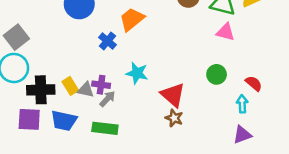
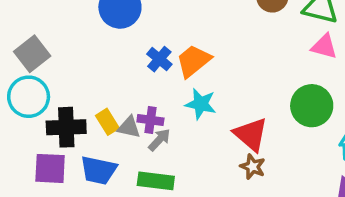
orange trapezoid: (132, 19) -> (193, 61), moved
green circle: (217, 74) -> (312, 106), size x1.5

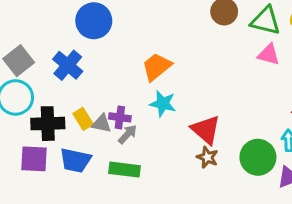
blue cross: (159, 59) -> (68, 65), moved, size x1.4
green circle: (312, 106) -> (258, 157), moved

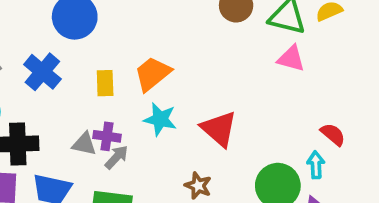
yellow rectangle: (83, 119) -> (105, 83), moved, turned 30
red triangle: (206, 130) -> (219, 129), moved
brown star: (207, 157) -> (198, 186), moved

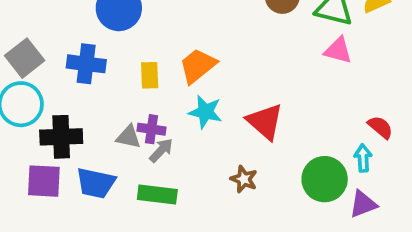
blue cross: (42, 72) -> (86, 64), turned -33

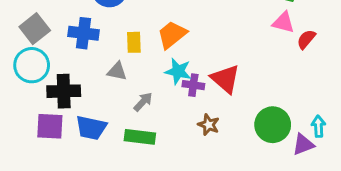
red semicircle: (380, 127) -> (306, 39), moved, turned -90
purple cross: (152, 129) -> (193, 85), moved
gray triangle: (128, 137) -> (117, 71), moved
cyan arrow: (363, 158) -> (318, 126), moved

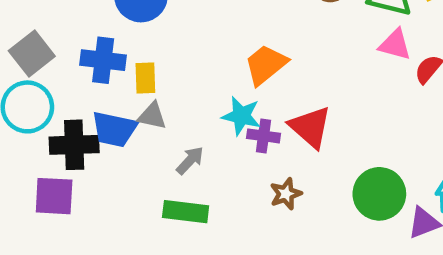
orange trapezoid: (172, 35) -> (266, 65), moved
yellow rectangle: (134, 42) -> (145, 78), moved
brown star: (209, 125) -> (286, 194), turned 30
blue trapezoid: (91, 128) -> (114, 129), moved

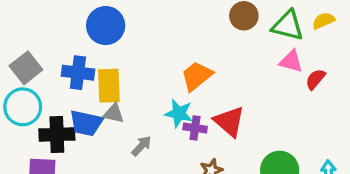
yellow rectangle: (145, 78) -> (109, 86), size x1.5

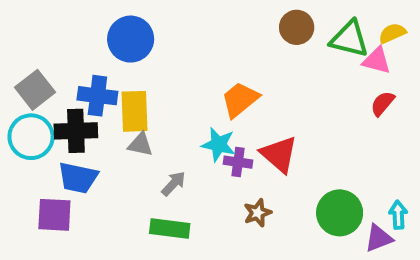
pink triangle: (291, 61) -> (377, 61), moved
blue trapezoid: (86, 123) -> (78, 178), moved
black cross: (57, 134) -> (76, 131), moved

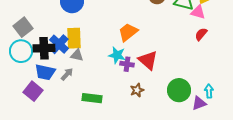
blue cross: (97, 96) -> (59, 44), moved, turned 36
gray arrow: (174, 184) -> (67, 74), moved
purple square: (54, 215) -> (33, 91), turned 36

